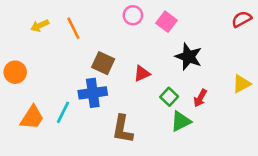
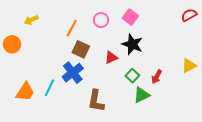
pink circle: (133, 15) -> (101, 20), moved
orange line: (73, 28) -> (72, 28), moved, turned 54
black star: (189, 57) -> (132, 44), moved
orange circle: (15, 72) -> (12, 44), moved
blue cross: (93, 93) -> (73, 73), turned -30

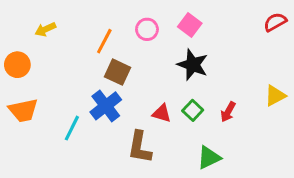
red triangle: (111, 57) -> (162, 113), moved, turned 40
orange trapezoid: (25, 92) -> (23, 110), moved, turned 45
green triangle: (141, 95) -> (209, 157), moved

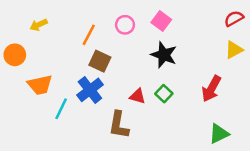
yellow triangle: (275, 96) -> (234, 50), moved
orange trapezoid: (23, 110) -> (40, 85), moved
red arrow: (228, 112) -> (211, 89), moved, size x1.5
green triangle: (209, 157) -> (219, 134), moved

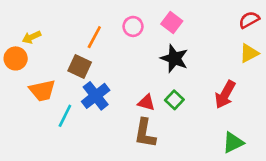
yellow arrow: (39, 25) -> (32, 37), moved
brown square: (100, 61) -> (80, 66), moved
brown L-shape: (119, 125) -> (145, 133), moved

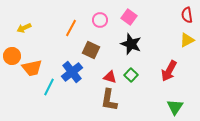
red semicircle: (249, 20) -> (187, 15), turned -70
orange circle: (16, 58) -> (12, 56), moved
brown square: (80, 66) -> (91, 50), moved
green triangle: (233, 143) -> (175, 107), turned -30

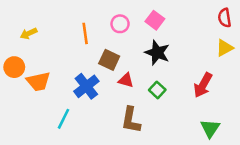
orange line: (71, 28) -> (85, 33), turned -36
red triangle: (110, 77) -> (126, 80), moved
cyan line: (49, 87) -> (64, 119), moved

